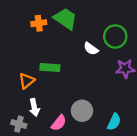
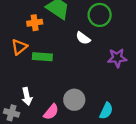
orange cross: (39, 23) -> (35, 23), moved
green circle: (115, 36) -> (100, 15), moved
orange triangle: (27, 81) -> (19, 47), moved

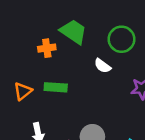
orange triangle: (19, 47) -> (23, 91), moved

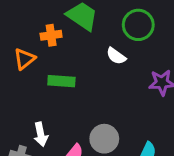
orange triangle: (23, 91) -> (24, 59), moved

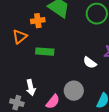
white semicircle: (116, 56) -> (90, 63), moved

